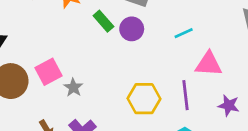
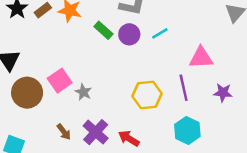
cyan line: (184, 33) -> (160, 33), moved

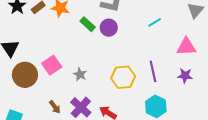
cyan line: (160, 33) -> (155, 22), moved
pink triangle: (201, 58) -> (186, 47), moved
gray star: (83, 92) -> (80, 74), moved

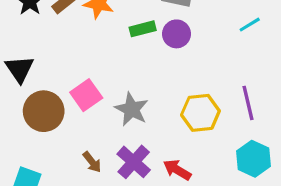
green rectangle: (88, 24) -> (143, 29), turned -56
gray star: (80, 74) -> (132, 109), size x1.5

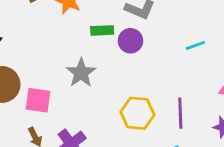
pink square: (86, 95) -> (38, 100), moved, turned 32
gray star: (132, 109) -> (81, 73), moved

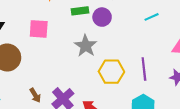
gray star: (81, 73) -> (86, 46), moved
pink square: (38, 100) -> (39, 29), moved

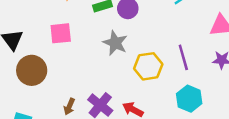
brown arrow: (35, 95) -> (69, 107), turned 64

